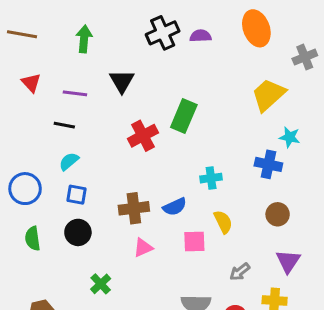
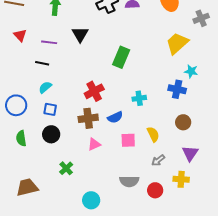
red cross: (143, 136) -> (94, 91), moved
yellow semicircle: (223, 222) -> (153, 134), moved

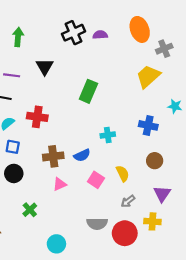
gray cross: (201, 18) -> (164, 49), moved
cyan star: (191, 71) -> (175, 106), moved
red cross: (94, 91) -> (37, 117), moved, turned 36
pink square: (128, 140) -> (96, 180), turned 35
red circle: (155, 190) -> (125, 233), size x1.5

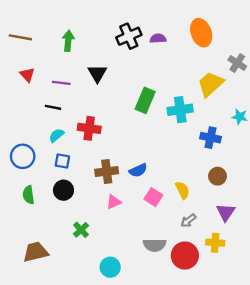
gray cross: (164, 49) -> (237, 63), moved, turned -35
cyan cross: (108, 135) -> (180, 110), moved, size x1.5

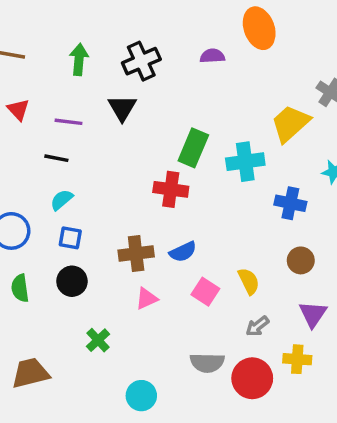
orange ellipse: (201, 33) -> (259, 28), moved
black cross: (129, 36) -> (141, 61), moved
red cross: (89, 128) -> (171, 189), moved

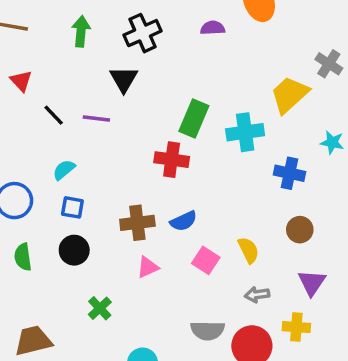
purple line: (69, 122) -> (96, 119), moved
black line: (56, 158) -> (54, 115), moved, turned 35
gray arrow: (257, 326) -> (257, 295), turned 30

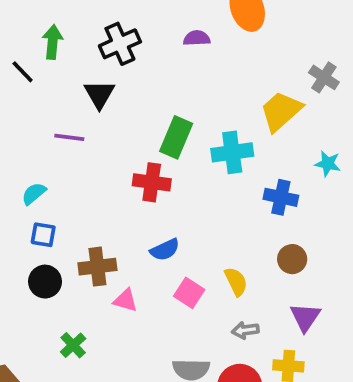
black line: (54, 115) -> (23, 72), moved
brown cross: (137, 223) -> (97, 267), moved
pink triangle: (148, 267) -> (126, 300), turned 40

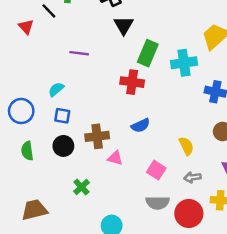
black triangle: (99, 94) -> (124, 25), moved
pink square: (189, 293) -> (156, 170), moved

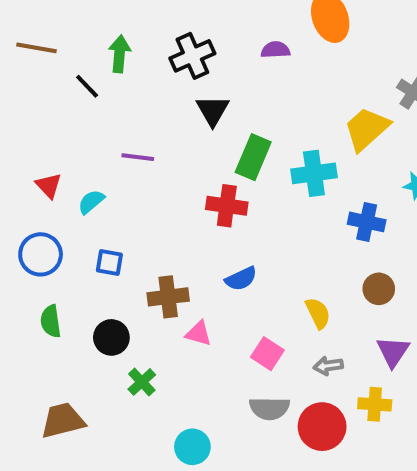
red triangle: (26, 27) -> (49, 186), moved
cyan semicircle: (56, 89) -> (91, 202), moved
black circle: (63, 146) -> (111, 337), moved

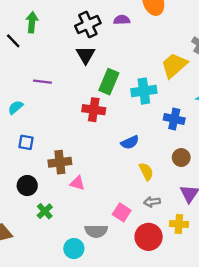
black cross: (192, 56) -> (88, 25), moved
blue semicircle: (241, 279) -> (130, 142), moved
pink square: (267, 354) -> (122, 212), moved
gray semicircle: (269, 408) -> (96, 231), moved

